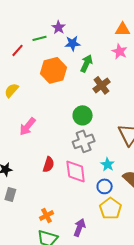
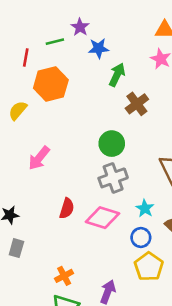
red line: (17, 50) -> (26, 58), turned -32
orange hexagon: (53, 70) -> (51, 84), moved
pink diamond: (76, 171) -> (102, 218), turned -65

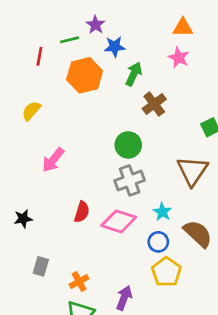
orange hexagon: (51, 84) -> (85, 75), moved
gray rectangle: (16, 248) -> (41, 266), moved

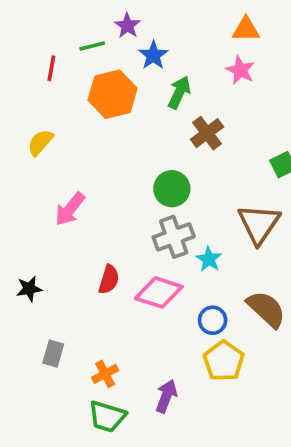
blue star: (115, 47) -> (153, 55), turned -30
cyan star: (162, 212) -> (209, 259), moved

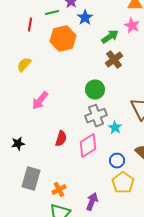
green arrow: (179, 92) -> (110, 37), moved, turned 30
pink diamond: (159, 292) -> (88, 146), turned -50
gray rectangle: (53, 354) -> (31, 179), size x1.6

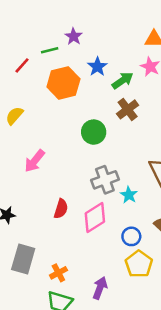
blue star: (85, 18) -> (97, 67), moved
red line: (30, 25) -> (22, 65), turned 32
green circle: (95, 90) -> (94, 132), moved

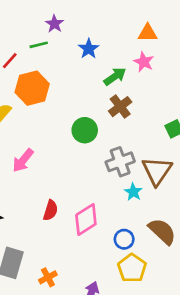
purple star: (74, 36) -> (54, 24), moved
blue star: (97, 67) -> (89, 49), moved
orange hexagon: (63, 83) -> (32, 88), moved
gray cross: (105, 180) -> (120, 162), moved
cyan star: (129, 195) -> (133, 192), moved

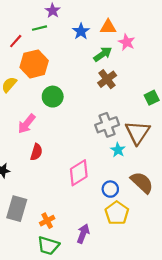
orange triangle: (148, 33) -> (108, 27), moved
green circle: (85, 130) -> (53, 97), moved
red semicircle: (51, 210) -> (36, 152), moved

